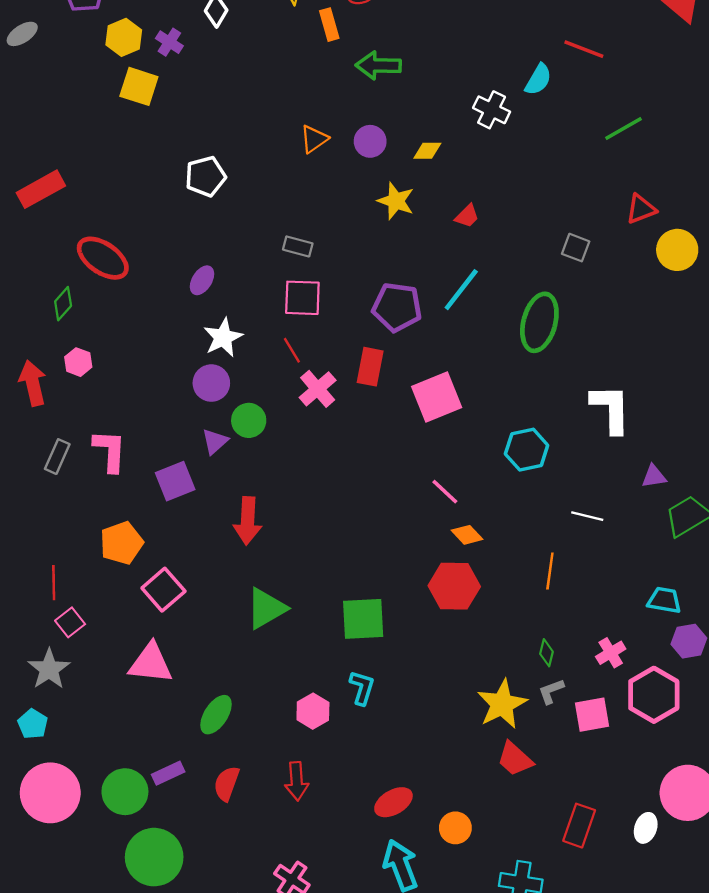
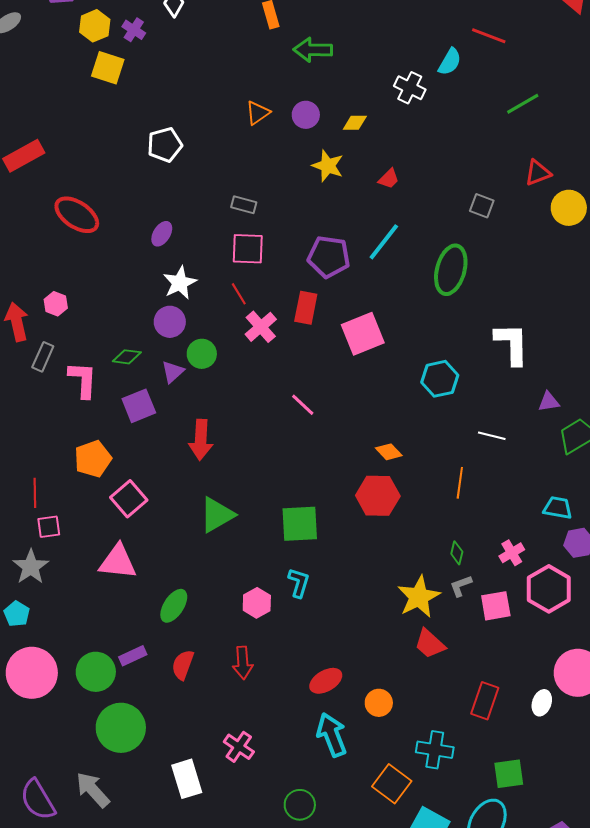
green diamond: (63, 304) -> (127, 357), moved, turned 56
gray rectangle: (57, 457) -> (43, 357), moved
pink line: (445, 492) -> (303, 405), moved
pink square: (70, 622) -> (49, 527), turned 30

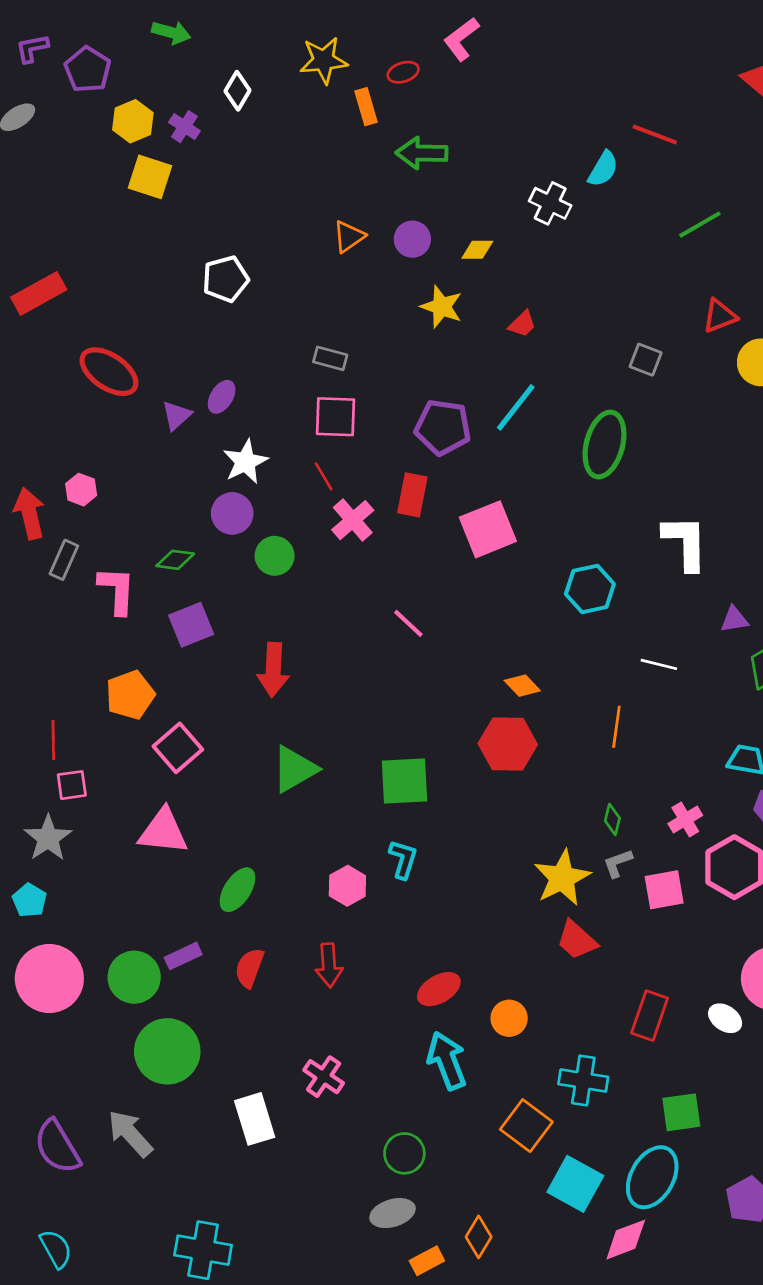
purple triangle: (173, 372) -> (177, 415), moved
white ellipse: (542, 703) -> (725, 1018), turned -75

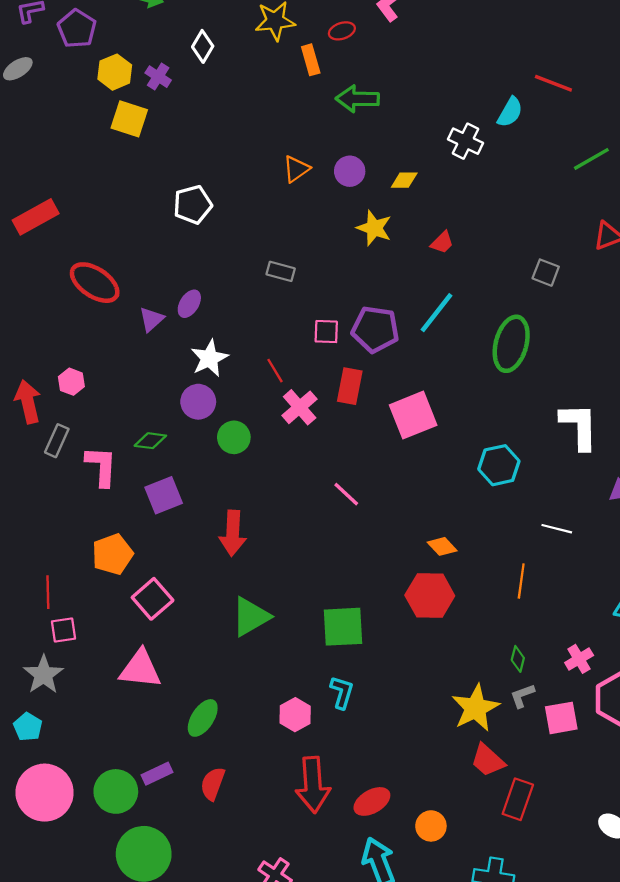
pink square: (336, 417) -> (326, 332), moved, size x0.7
red arrow: (329, 965) -> (313, 785), moved, size x1.5
red rectangle: (650, 1016) -> (518, 799), moved

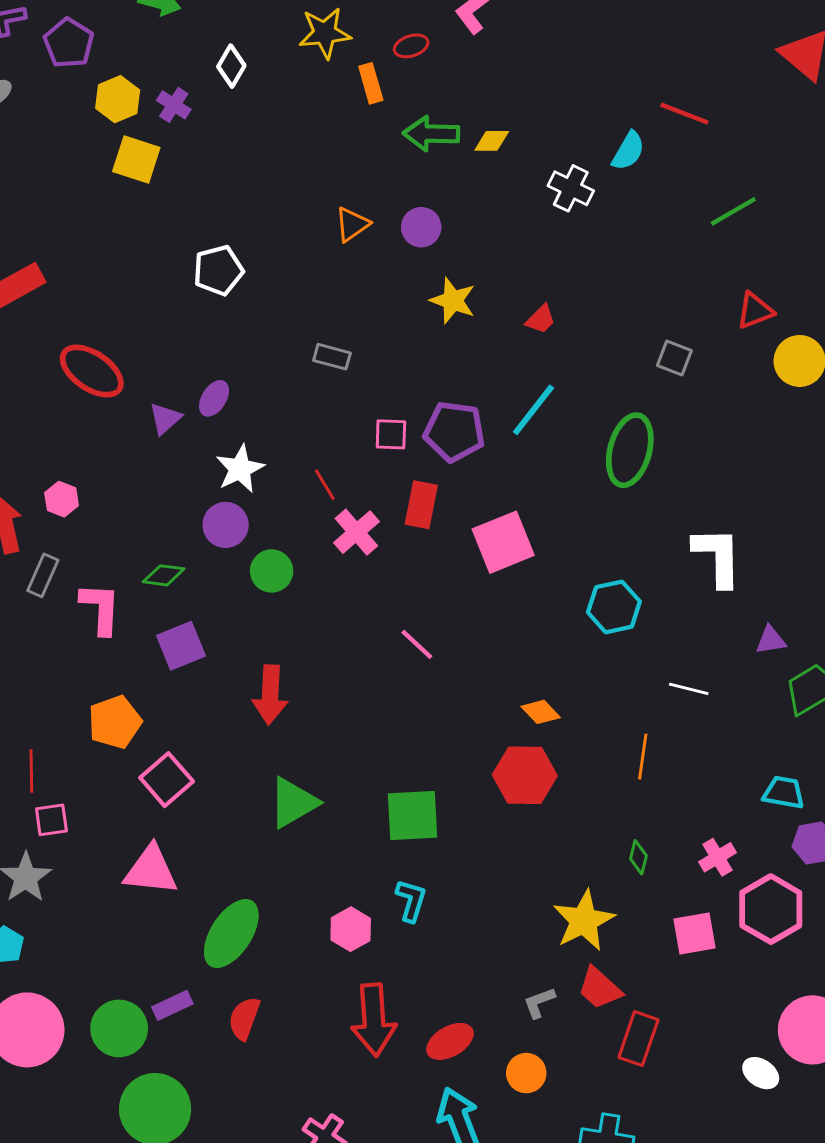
yellow diamond: (404, 180) -> (492, 141), moved
gray L-shape: (522, 696) -> (539, 1003), moved
green ellipse: (203, 718) -> (231, 934), size x1.4

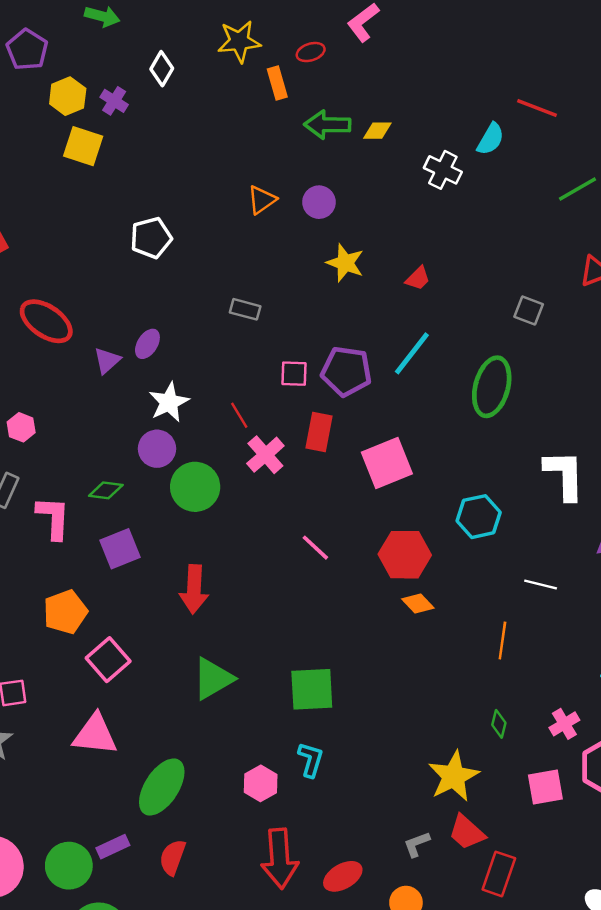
green circle: (272, 571) -> (195, 487), size x1.4
red hexagon: (525, 775) -> (405, 555), moved

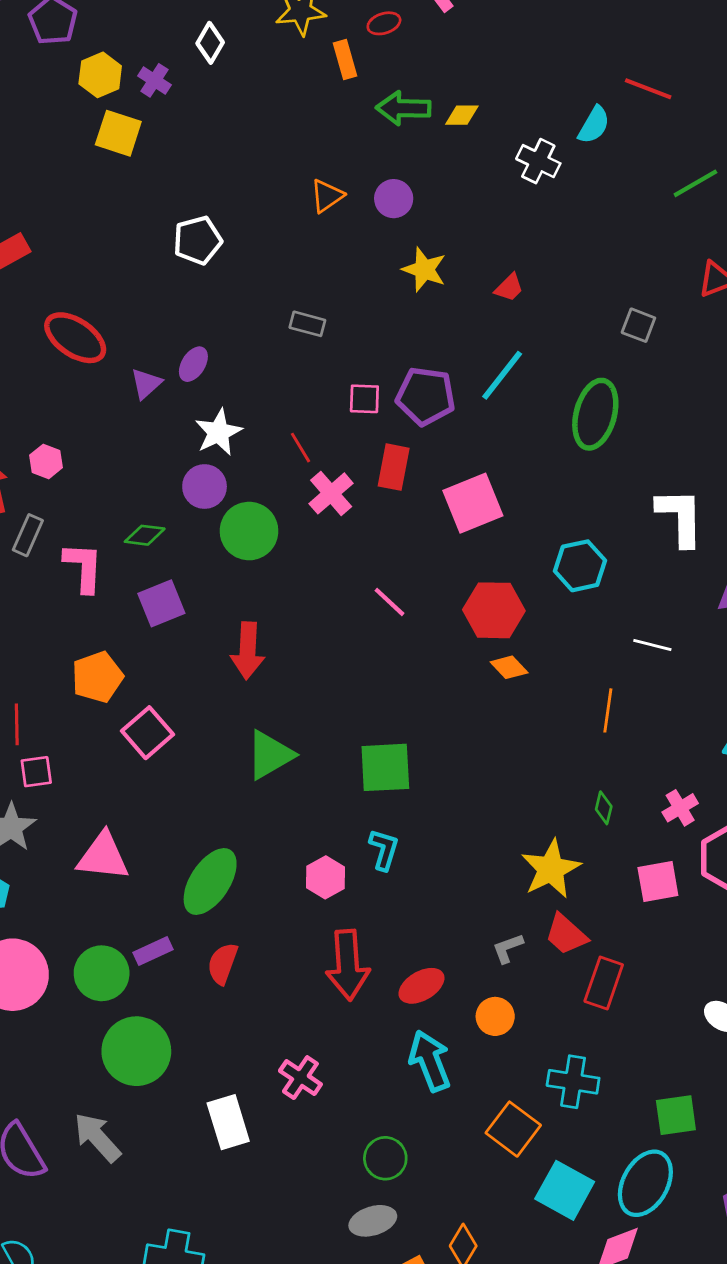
pink triangle: (95, 735) -> (103, 856), moved

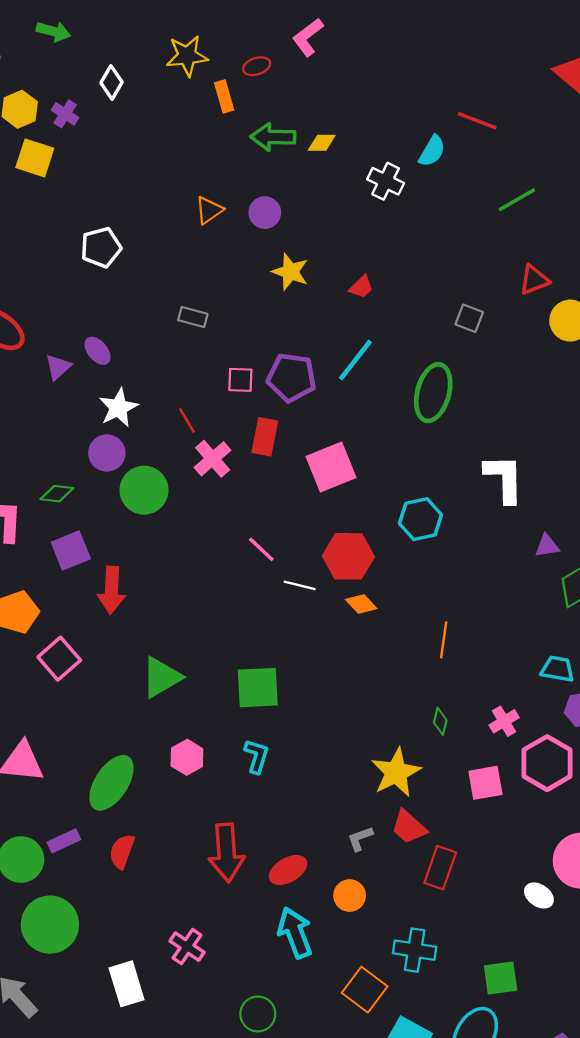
purple ellipse: (193, 364) -> (98, 351), turned -72
white line: (652, 645) -> (300, 585), moved
red arrow: (248, 651) -> (111, 590), moved
pink hexagon: (326, 877) -> (187, 757), moved

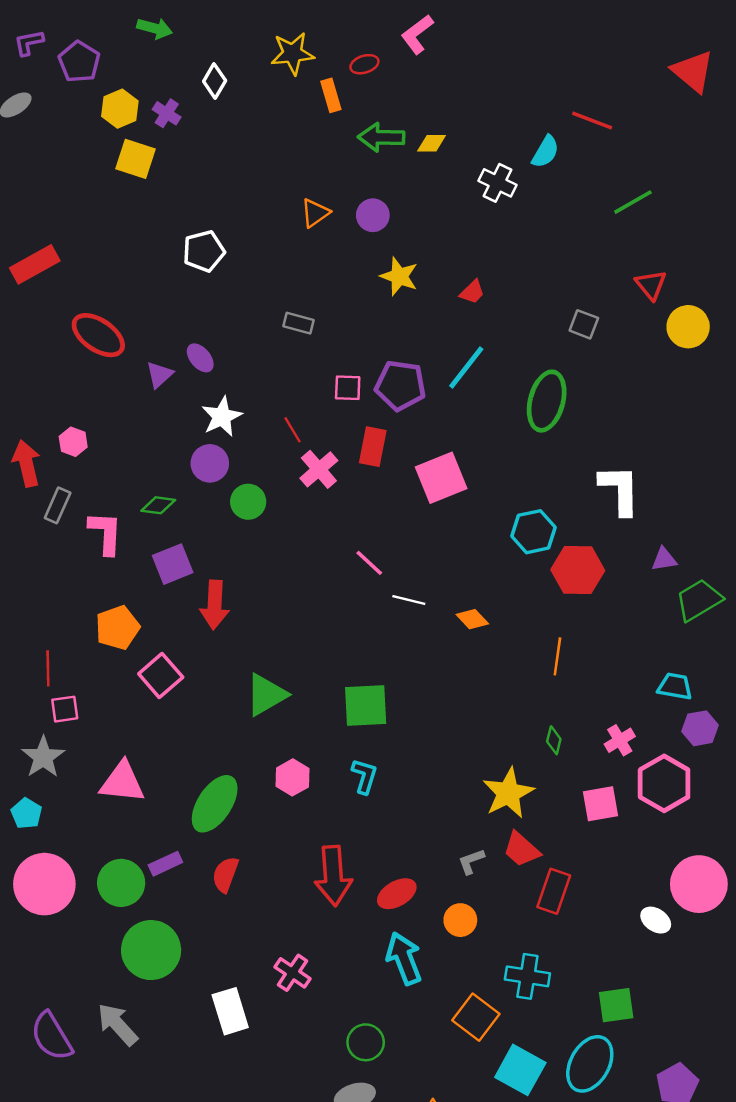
red triangle: (534, 280) -> (651, 285), turned -48
green circle: (144, 490) -> (248, 502), size x0.7
red hexagon: (348, 556) -> (578, 570), moved

